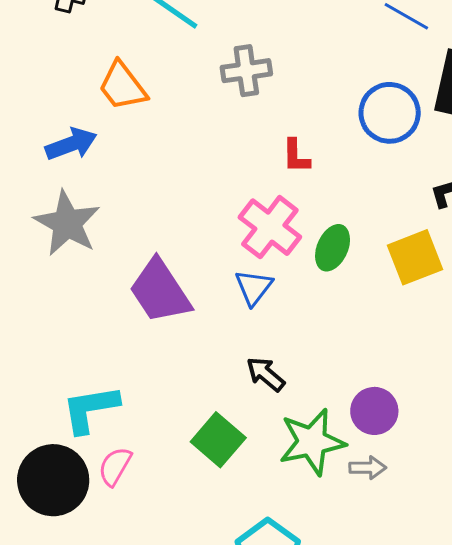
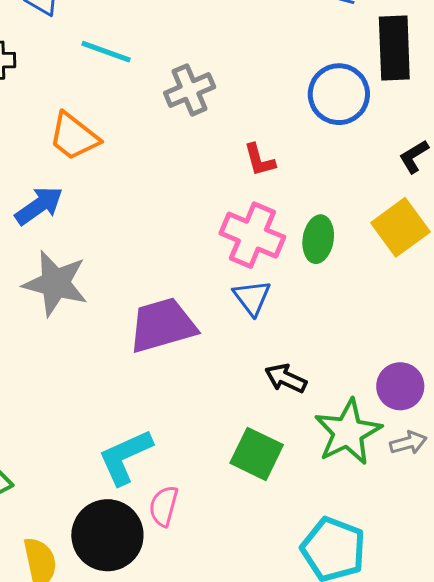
purple trapezoid: (160, 291) -> (162, 325), turned 122

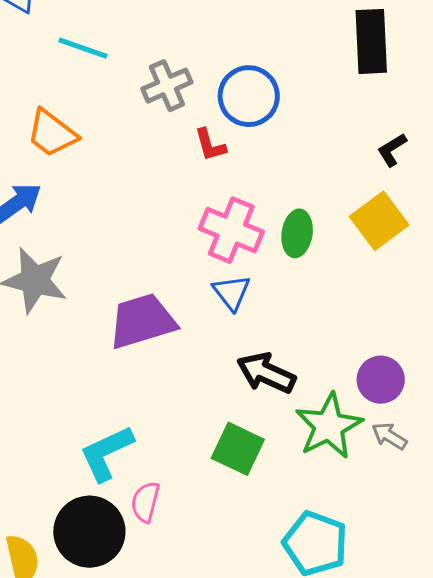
blue circle: (339, 94) -> (249, 96), moved
red L-shape: (259, 160) -> (210, 145), moved
black arrow: (286, 378) -> (266, 373), size x1.4
gray arrow: (408, 443) -> (389, 436), turned -132

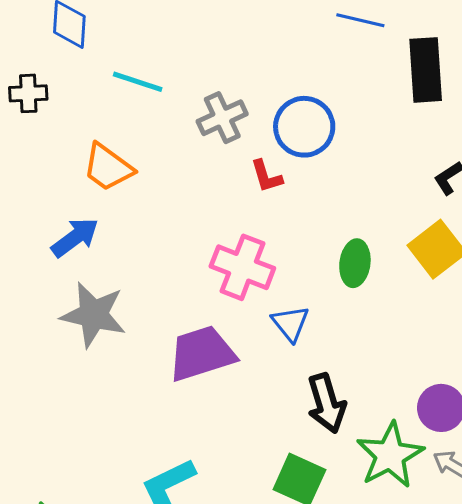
pink cross: (231, 230) -> (242, 267), moved
black arrow: (266, 373) -> (326, 403), turned -130

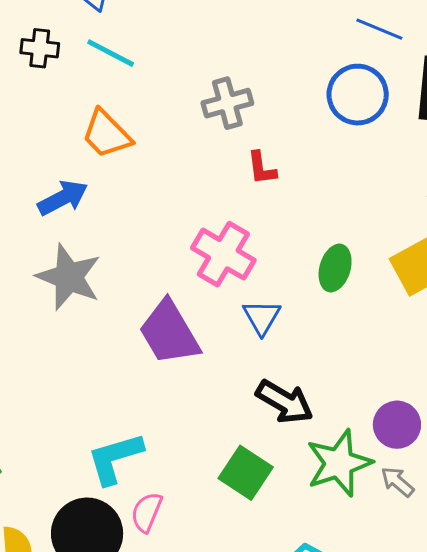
cyan line: (138, 82) -> (111, 53), moved
blue circle: (304, 127) -> (358, 95), moved
purple trapezoid: (202, 354) -> (169, 333), turned -112
black arrow: (326, 403) -> (285, 402), turned -52

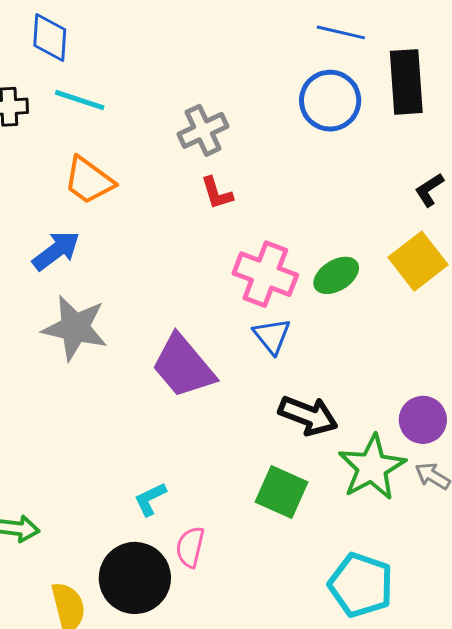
red L-shape: (262, 168) -> (217, 193), moved
pink cross: (223, 254) -> (265, 274), moved
green ellipse: (335, 268) -> (336, 275), turned 51
cyan L-shape: (115, 458) -> (150, 499), size x0.6

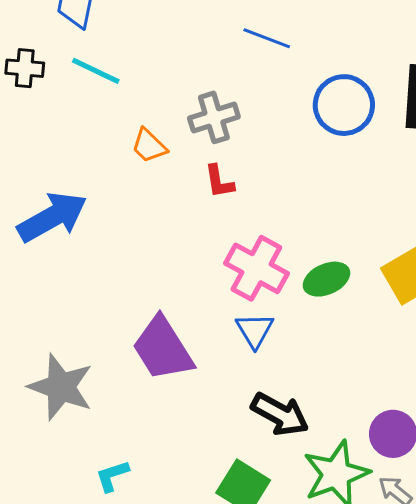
blue line: (341, 32) -> (267, 38), moved
orange trapezoid: (89, 181) -> (149, 146), moved, size x0.7
blue arrow: (56, 251) -> (52, 217), size x1.4
gray star: (75, 328) -> (61, 387), moved

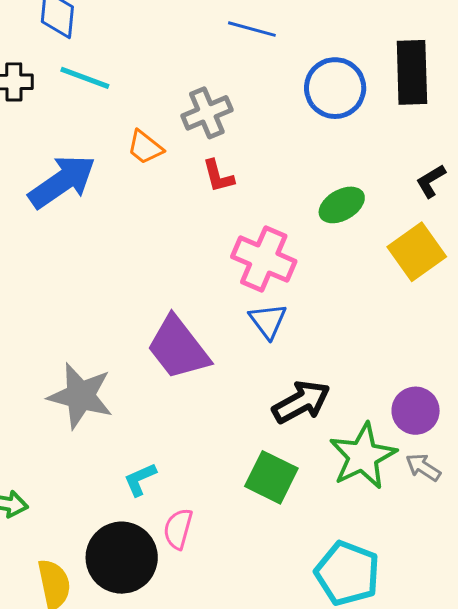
blue arrow: (52, 217) -> (62, 182), moved
green ellipse: (326, 279) -> (342, 205), moved
black arrow: (280, 414) -> (301, 402), turned -52

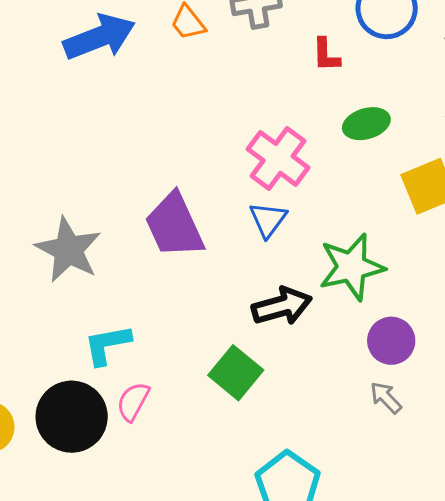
red L-shape: (218, 176) -> (326, 55), moved
green star: (363, 456) -> (352, 267), moved
cyan L-shape: (140, 479) -> (107, 345), size x1.4

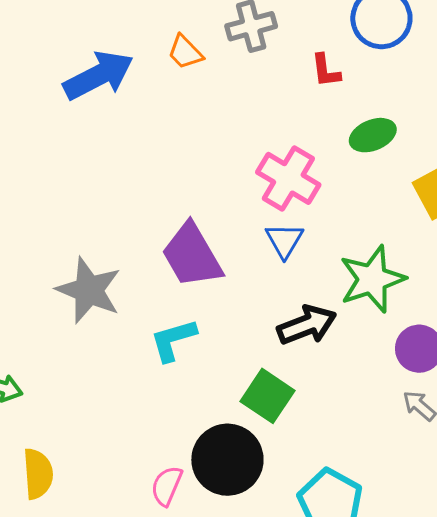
cyan L-shape: (107, 345) -> (173, 340), moved
pink semicircle: (133, 402) -> (167, 486), moved
black circle: (72, 417) -> (227, 460), moved

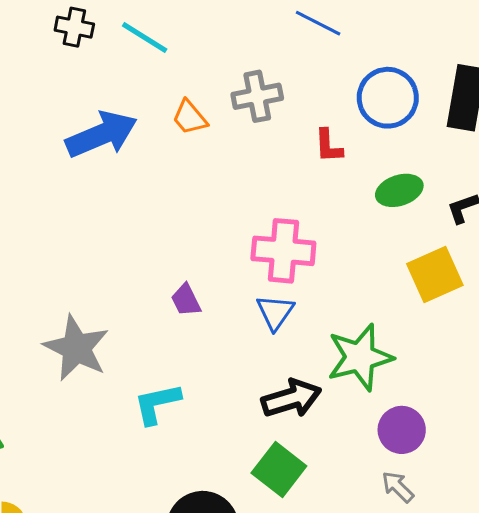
green ellipse: (373, 135) -> (399, 190), moved
pink cross: (288, 178) -> (283, 251), turned -30
purple trapezoid: (192, 255) -> (186, 300), moved, size x0.5
green square: (268, 396) -> (279, 470), moved

